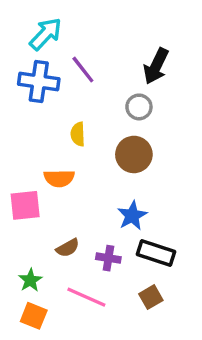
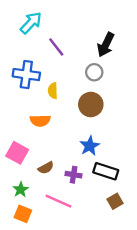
blue cross: (39, 81) -> (26, 75), moved
pink square: (25, 205) -> (17, 153), moved, turned 35
brown square: (151, 297) -> (115, 201), moved

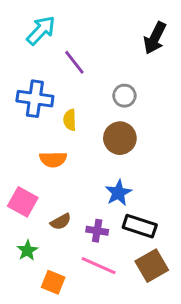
black arrow: (106, 45) -> (155, 38), moved
pink line: (59, 201) -> (99, 266), moved
brown square: (115, 201) -> (152, 266), size x1.5
orange square: (23, 214) -> (53, 282), moved

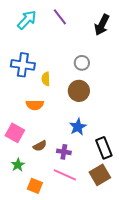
purple line: (74, 62) -> (60, 17), moved
black rectangle: (140, 226) -> (104, 148), moved, turned 50

